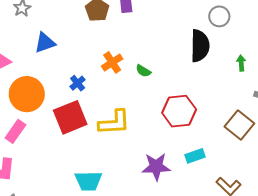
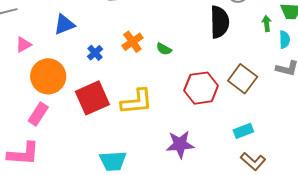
green arrow: (241, 63) -> (267, 23), moved
blue cross: (78, 83) -> (95, 53), moved
brown square: (239, 125) -> (243, 79), moved
cyan rectangle: (195, 156) -> (243, 131), moved

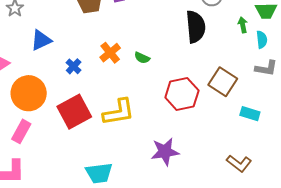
cyan rectangle: (243, 131) -> (250, 114), moved, turned 42

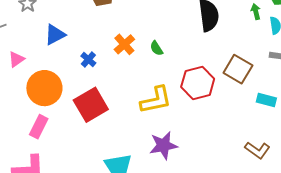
green semicircle: (142, 58) -> (156, 48), turned 35
yellow L-shape: (119, 112) -> (156, 100), moved
purple star: (165, 152) -> (163, 145), moved

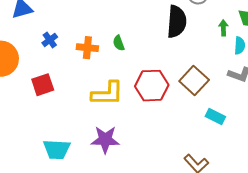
orange cross: (124, 44) -> (87, 48), moved, turned 35
red square: (91, 105) -> (43, 85), size x0.7

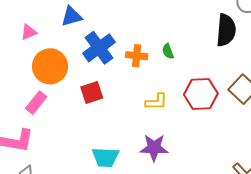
blue cross: (50, 40) -> (99, 48), size x2.0
yellow L-shape: (107, 94) -> (156, 102), size x0.7

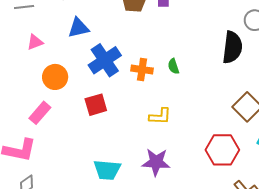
orange circle: (50, 66) -> (55, 77), size x0.7
red hexagon: (201, 94) -> (222, 150), moved

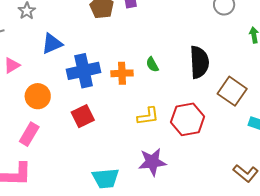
black semicircle: (232, 47) -> (199, 62), moved
blue cross: (105, 60) -> (84, 71), turned 32
red hexagon: (222, 150) -> (188, 119), moved

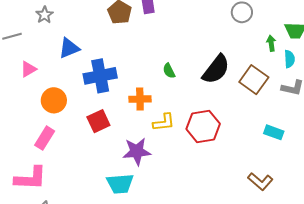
black semicircle: (199, 62) -> (216, 69), turned 40
orange cross: (122, 73) -> (140, 99), moved
brown square: (232, 91) -> (254, 80), moved
purple star: (152, 162) -> (137, 151), moved

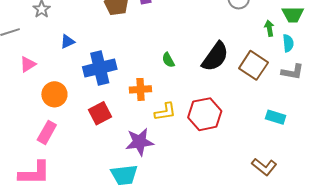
blue triangle: (69, 48) -> (67, 42), size x0.7

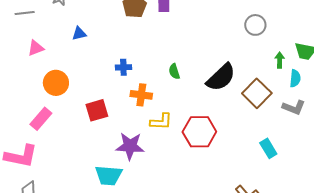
blue cross: (100, 68) -> (123, 67), moved, size x0.5
cyan rectangle: (276, 117) -> (268, 148), turned 30

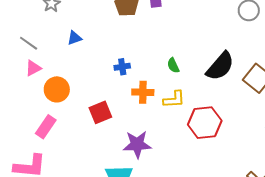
gray line: (25, 13) -> (29, 43), moved, turned 48
pink triangle: (36, 48) -> (33, 68), moved
yellow L-shape: (161, 122) -> (174, 99), moved

